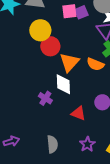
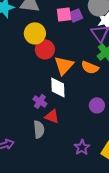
red triangle: (78, 113) -> (52, 116), moved
gray semicircle: (52, 144) -> (39, 129), moved

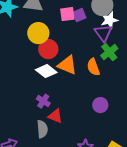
orange triangle: (64, 65) -> (67, 65), turned -50
orange semicircle: (90, 67) -> (93, 67), turned 48
white diamond: (58, 87) -> (46, 71), moved, turned -50

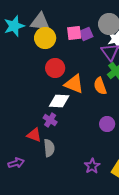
yellow circle: (38, 33) -> (45, 38), moved
white diamond: (46, 71) -> (59, 101), moved, turned -35
red triangle: (55, 116) -> (34, 135), moved

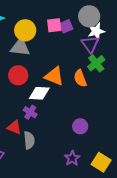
gray triangle: (40, 22) -> (20, 47), moved
red circle: (55, 68) -> (18, 75), moved
purple circle: (107, 124) -> (80, 126), moved

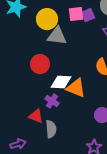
gray triangle: (20, 47) -> (57, 36), moved
orange triangle: (54, 76) -> (76, 88), moved

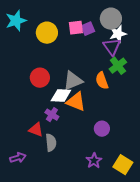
gray triangle: (57, 36) -> (73, 81), moved, turned -30

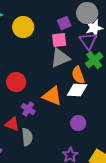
pink square: (76, 28) -> (59, 40), moved
red circle: (40, 78) -> (16, 82), moved
gray triangle: (73, 81) -> (60, 58), moved
white diamond: (61, 96) -> (77, 90), moved

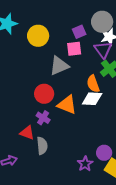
gray triangle: (60, 58) -> (59, 66), moved
red circle: (16, 82) -> (44, 94), moved
purple circle: (78, 123) -> (104, 153), moved

